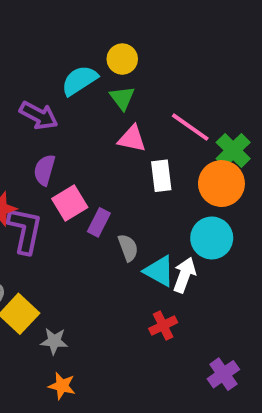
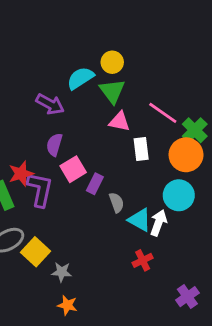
green triangle: (122, 98) -> (112, 91), size x1.4

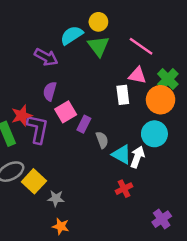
pink line: (163, 113) -> (141, 46), moved
pink triangle: (119, 122) -> (137, 75), moved

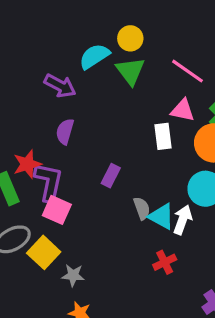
pink square: (66, 112) -> (57, 210), moved, turned -35
gray semicircle: (102, 140) -> (142, 208), moved

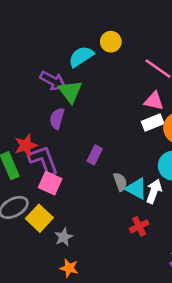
green triangle: (130, 71) -> (70, 92), moved
white rectangle: (163, 136) -> (153, 123), moved, turned 75
purple L-shape: (49, 182) -> (43, 160), turned -32
gray star: (73, 275) -> (64, 237), turned -30

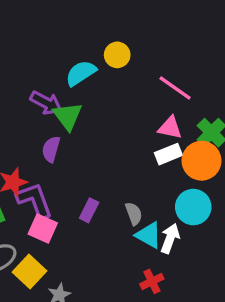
purple rectangle: (95, 155) -> (89, 210), moved
gray semicircle: (120, 182) -> (134, 214), moved

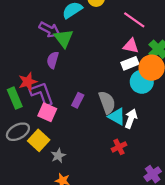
cyan circle: (193, 207) -> (142, 82), moved
gray semicircle: (134, 214) -> (107, 102), size x1.5

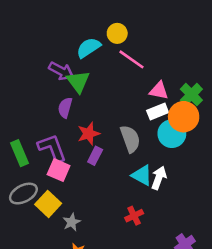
pink line: (134, 20) -> (132, 59), moved
red star: (28, 82) -> (89, 134), moved
gray semicircle: (107, 102) -> (130, 139), moved
red cross: (119, 147) -> (134, 216), moved

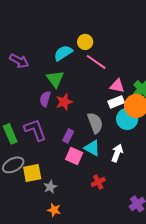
purple arrow: (61, 71) -> (19, 61), moved
red star: (89, 134) -> (64, 102), moved
pink square: (59, 170) -> (74, 156), moved
cyan triangle: (142, 175) -> (92, 148), moved
yellow square: (48, 204) -> (32, 173), turned 36

